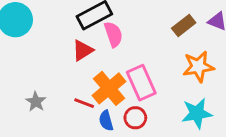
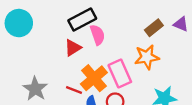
orange star: (198, 67) -> (147, 57), moved
gray star: (36, 102) -> (35, 89), size x1.5

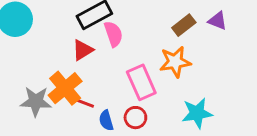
orange cross: (94, 78) -> (65, 88), moved
gray star: (35, 89) -> (36, 101), turned -30

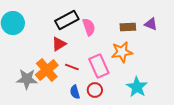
brown rectangle: (184, 25) -> (128, 27), turned 35
pink semicircle: (113, 34) -> (89, 27), moved
red line: (84, 103) -> (72, 67), moved
cyan star: (197, 113) -> (137, 87), turned -30

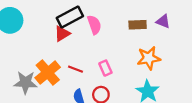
red triangle: (59, 44) -> (62, 34), moved
orange star: (122, 52) -> (149, 58), moved
pink rectangle: (99, 66) -> (105, 68), size x0.6

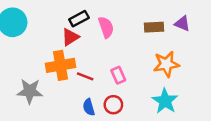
black rectangle: (70, 17) -> (79, 19), size x0.7
orange cross: (48, 73) -> (61, 65), moved, turned 30

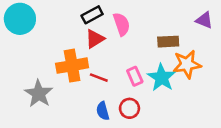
brown rectangle: (154, 27) -> (168, 42), moved
red triangle: (70, 37) -> (95, 39), moved
gray star: (30, 91) -> (39, 94), turned 30
cyan star: (165, 101) -> (162, 78), moved

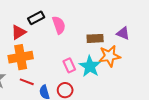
purple triangle: (204, 20) -> (123, 33), moved
red triangle: (95, 39) -> (19, 32), moved
red line: (99, 78) -> (27, 82), moved

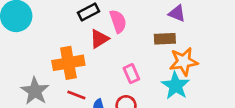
red triangle: (19, 32) -> (99, 39), moved
purple triangle: (123, 33) -> (177, 13), moved
cyan star: (90, 66) -> (176, 86), moved

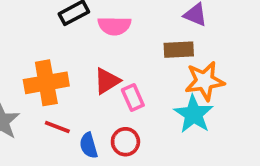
pink semicircle: (118, 21) -> (114, 26), turned 110
red triangle: (99, 39) -> (107, 81), moved

